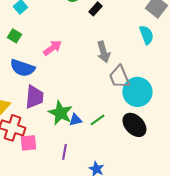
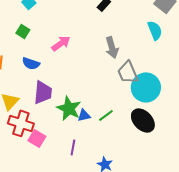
blue semicircle: (22, 68) -> (31, 63), size x0.7
pink square: (28, 143) -> (37, 138), turned 36

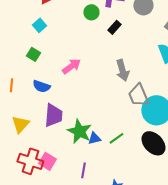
red cross: (21, 123) -> (30, 161), moved

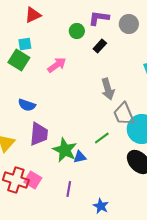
cyan square: (39, 25) -> (25, 44), turned 32
green square: (33, 54) -> (19, 60), moved, size x1.5
pink arrow: (71, 66) -> (57, 65), moved
green line: (116, 138) -> (102, 138), moved

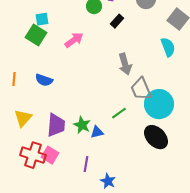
purple trapezoid: (39, 134) -> (56, 125), moved
green star: (65, 150) -> (82, 125), size x0.7
blue star: (101, 206) -> (108, 181), moved

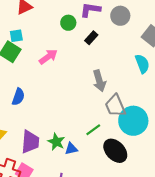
blue semicircle: (44, 80) -> (18, 97), turned -90
black ellipse: (156, 137) -> (115, 151), moved

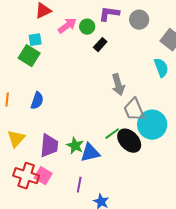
black rectangle: (91, 38) -> (100, 45), moved
pink arrow: (48, 57) -> (67, 26), moved
blue triangle: (71, 149) -> (90, 153), size x1.5
black ellipse: (115, 151) -> (129, 141), moved

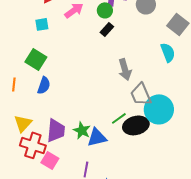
green circle: (87, 27) -> (105, 10), moved
green square: (29, 56) -> (36, 59), moved
black ellipse: (129, 141) -> (136, 125), turned -60
red cross: (26, 176) -> (33, 145), moved

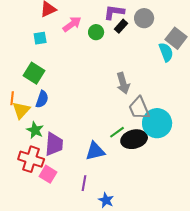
green circle: (105, 10) -> (96, 32), moved
black rectangle: (107, 29) -> (121, 26), moved
cyan semicircle: (168, 52) -> (166, 52), moved
yellow triangle: (23, 123) -> (21, 110), moved
green star: (82, 130) -> (35, 130), moved

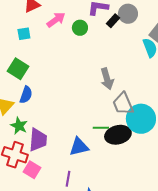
black rectangle: (121, 26) -> (113, 21), moved
green line: (117, 132) -> (101, 128), turned 35

